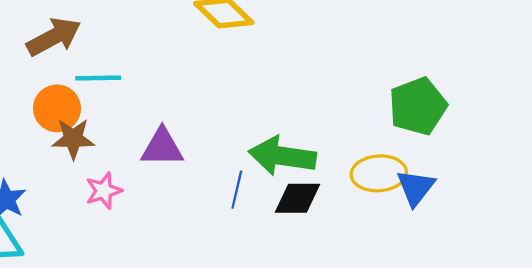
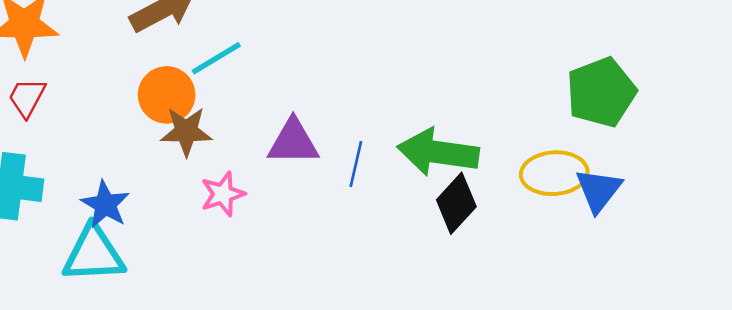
cyan line: (98, 78) -> (216, 58), turned -30
blue line: (237, 190) -> (356, 164), moved
black diamond: (297, 198) -> (456, 203), turned -48

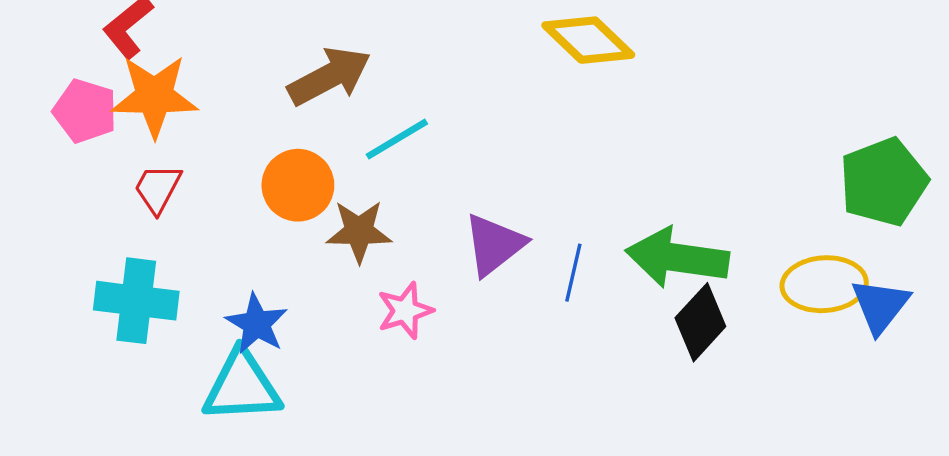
orange circle: (167, 95) -> (298, 185), moved
purple triangle: (293, 142) -> (494, 245), turned -38

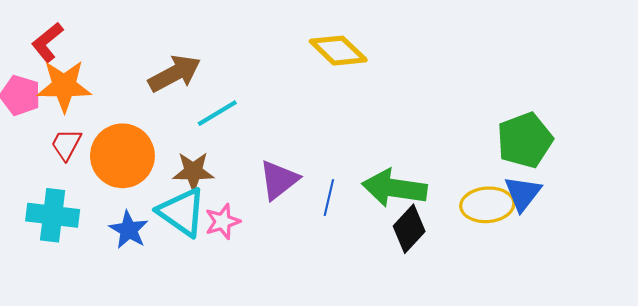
orange circle: (298, 185) -> (122, 156), moved, size x1.4
blue triangle: (880, 306) -> (523, 193), moved
cyan triangle: (242, 386) -> (182, 212), moved, turned 38

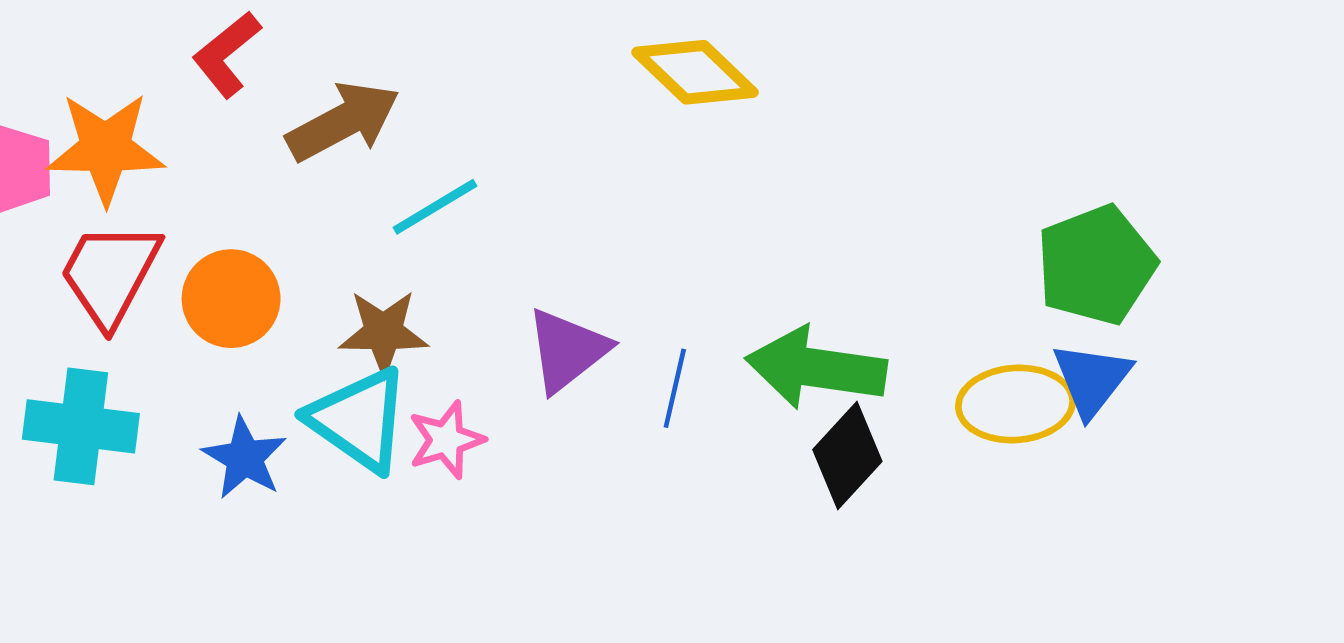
red L-shape: (47, 42) -> (227, 54), moved
red trapezoid: (66, 144) -> (110, 274), size x1.6
orange circle: (122, 156) -> (231, 299), size x0.7

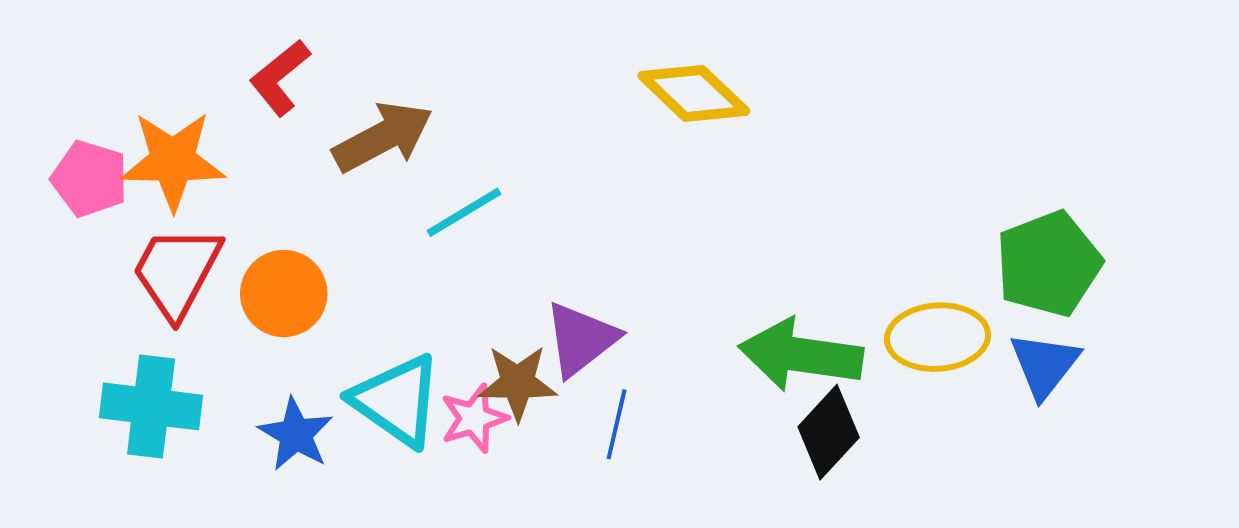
brown star: (383, 332) -> (518, 383), moved
blue line: (675, 388) -> (617, 424), moved
yellow ellipse: (1015, 404) -> (938, 337), moved

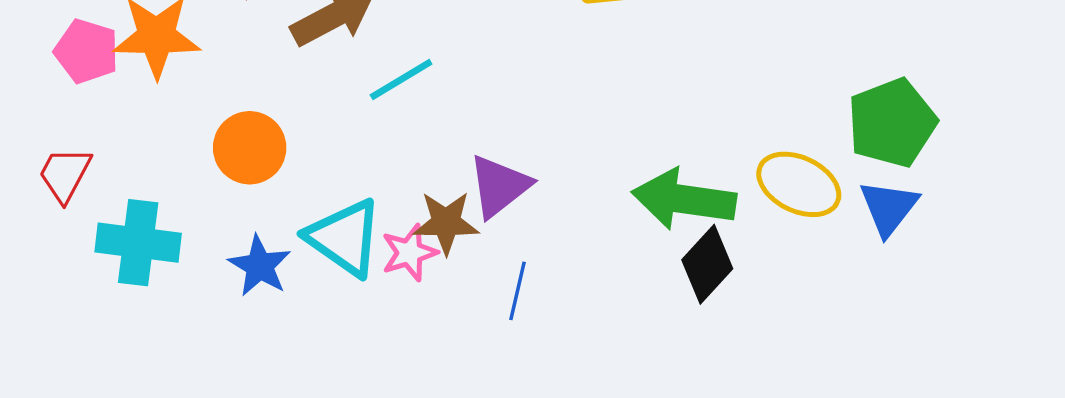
red trapezoid: (177, 272) -> (65, 174), moved, size x0.7
yellow ellipse: (938, 337) -> (799, 184), turned 30
blue line: (617, 424) -> (518, 291), moved

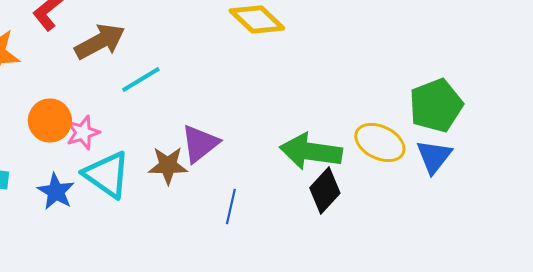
pink star: (409, 253) -> (83, 132), moved
blue line: (518, 291) -> (231, 206), moved

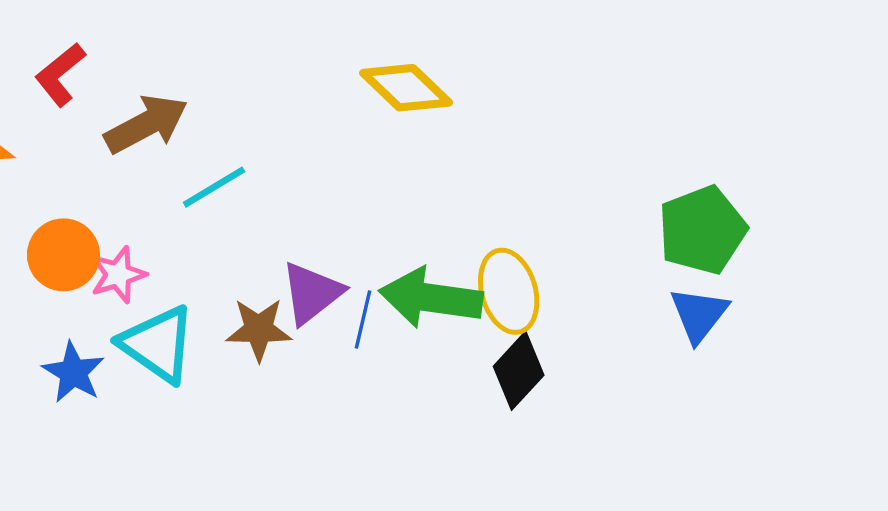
yellow ellipse: (380, 142) -> (509, 291), moved, turned 48
green arrow: (311, 152) -> (431, 298), moved
blue line: (231, 206) -> (363, 319), moved

